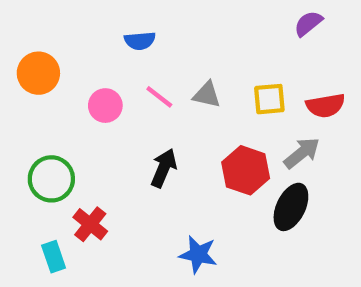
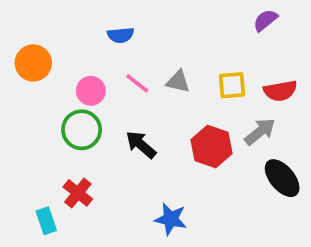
black arrow: (164, 168) -> (141, 145), turned -72
green circle: (51, 179) -> (82, 130), moved
black ellipse: (291, 207) -> (282, 178), moved, turned -66

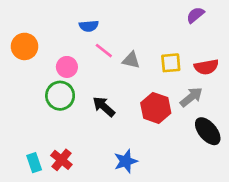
pink line: (137, 83) -> (104, 51), moved
red cross: (78, 193) -> (61, 160), moved
blue star: (171, 219) -> (126, 161), turned -30

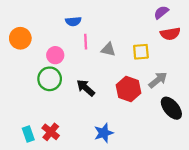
pink line: (104, 51) -> (86, 42), turned 49
red semicircle: (206, 67) -> (170, 34), moved

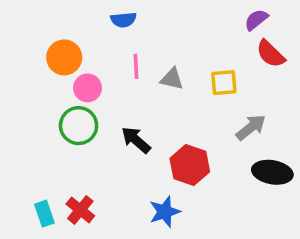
blue semicircle: (73, 21) -> (123, 20), moved
red semicircle: (170, 34) -> (271, 54), turned 54
orange circle: (20, 38) -> (64, 57), moved
red hexagon: (129, 89) -> (190, 165), moved
black ellipse: (171, 108) -> (272, 172), turned -40

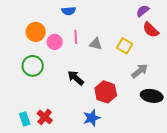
yellow square: (224, 83) -> (125, 46), turned 35
pink circle: (88, 88) -> (55, 42), moved
green circle: (79, 126) -> (33, 66), moved

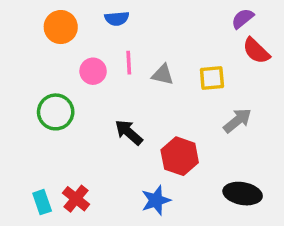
orange circle: (36, 32) -> (61, 27), moved
yellow square: (125, 46) -> (212, 78), turned -35
black ellipse: (152, 96) -> (243, 194), moved

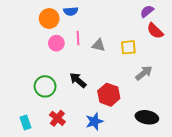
orange circle: (61, 27) -> (49, 18), moved
green circle: (56, 112) -> (45, 86), moved
red cross: (76, 199) -> (57, 118), moved

